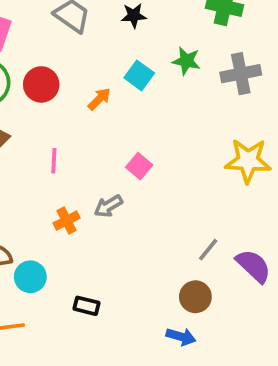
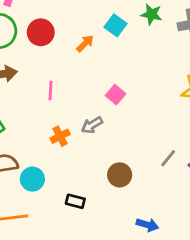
brown circle: (195, 297) -> (120, 175), moved

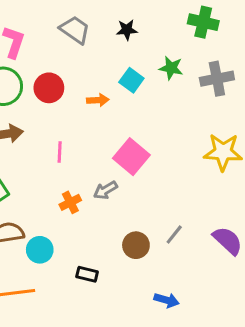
orange arrow: (85, 43) -> (98, 100), turned 42
pink square: (115, 95) -> (131, 157), size x1.6
gray line: (168, 158) -> (174, 234), moved

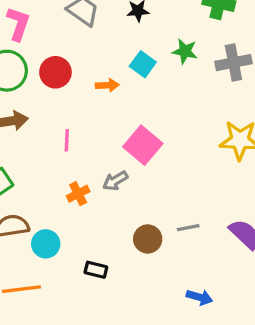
gray line: (174, 234) -> (188, 228), turned 40
blue arrow: (167, 300) -> (199, 297), moved

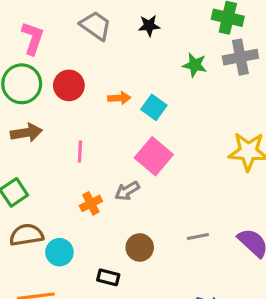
gray cross: (233, 63) -> (240, 57), moved
cyan square: (143, 64) -> (154, 107), moved
brown circle: (148, 239) -> (140, 247), moved

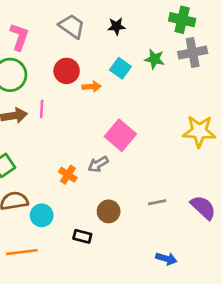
red circle: (69, 85) -> (67, 71), moved
cyan square: (154, 107) -> (120, 68), moved
pink line: (80, 151) -> (42, 109), moved
orange cross: (91, 203) -> (68, 175), turned -30

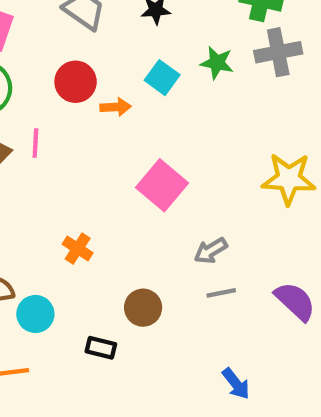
gray arrow: (98, 164) -> (211, 251), moved
blue arrow: (166, 259) -> (236, 384), turned 36

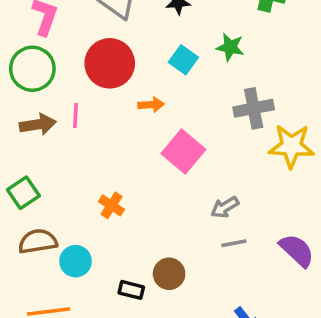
gray cross: (278, 52) -> (254, 108), moved
red circle: (76, 82) -> (110, 63), size x1.4
orange arrow: (116, 107) -> (151, 105), moved
brown circle: (143, 308) -> (169, 274), moved

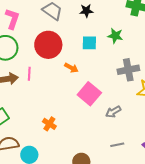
cyan square: (183, 60) -> (89, 43), turned -35
orange arrow: (151, 105) -> (71, 68), turned 32
gray arrow: (225, 207) -> (113, 112), moved

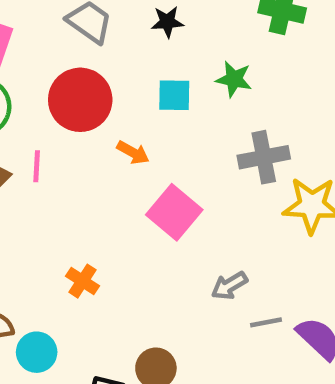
gray arrow: (113, 112) -> (229, 286), moved
gray line: (117, 145) -> (266, 322), moved

